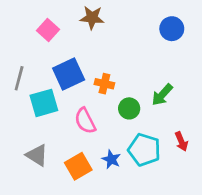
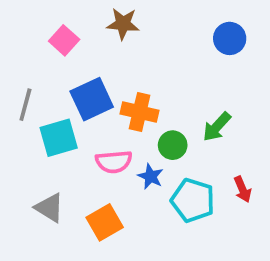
orange cross: (104, 84) -> (140, 112), size x1.4
pink semicircle: (85, 121) -> (114, 162), turned -68
blue star: (111, 159) -> (151, 176), moved

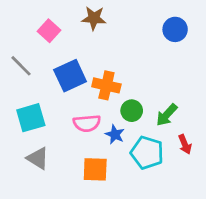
gray line: (25, 105) -> (21, 66), moved, turned -60
green arrow: (217, 127) -> (167, 115), moved
cyan square: (59, 138) -> (31, 118), moved
orange square: (105, 222) -> (95, 169), moved, turned 32

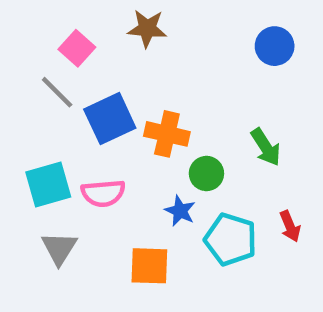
gray line: (21, 66) -> (57, 92), moved
green arrow: (167, 115) -> (266, 147), moved, turned -75
pink semicircle: (87, 123) -> (103, 193), moved
gray triangle: (38, 158) -> (59, 248), turned 30

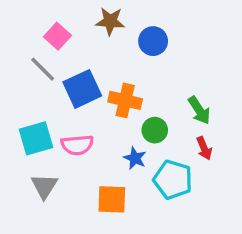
blue circle: (275, 46) -> (153, 41), moved
red arrow: (290, 226) -> (204, 148), moved

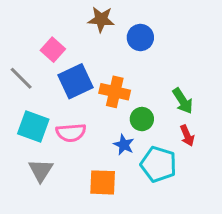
pink square: (57, 36) -> (53, 50), moved
gray line: (43, 69) -> (21, 78), moved
cyan square: (36, 138) -> (33, 127), turned 36

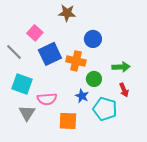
blue circle: (140, 37) -> (93, 39), moved
green arrow: (183, 101) -> (121, 67), turned -60
pink semicircle: (71, 133) -> (47, 99), moved

